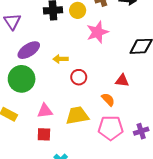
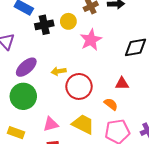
red circle: (79, 77) -> (79, 86), size x1.6
yellow trapezoid: (77, 116) -> (83, 124), turned 45

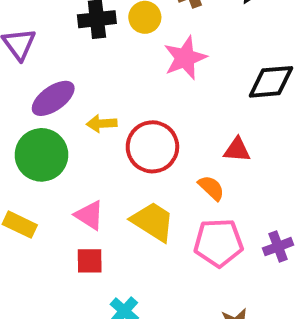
yellow arrow: (59, 71) -> (102, 124), moved
pink triangle: (51, 124) -> (89, 215), turned 42

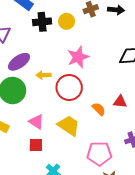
pink star: (185, 58) -> (78, 57), moved
red triangle: (237, 150) -> (120, 102), moved
pink pentagon: (218, 243) -> (99, 154), moved

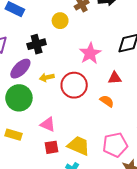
black cross: (42, 22) -> (37, 44), moved
pink star: (78, 57) -> (90, 53), moved
red triangle: (120, 102) -> (115, 78), moved
yellow trapezoid: (69, 126) -> (79, 146), moved

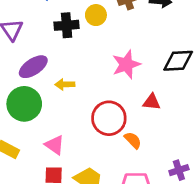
black cross: (37, 44) -> (67, 25), moved
red circle: (74, 85) -> (109, 118), moved
orange semicircle: (107, 101) -> (133, 140), moved

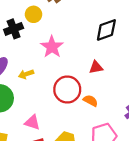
pink star: (126, 64) -> (52, 47), moved

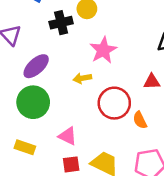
yellow arrow: (26, 74) -> (82, 78), moved
orange semicircle: (90, 101) -> (140, 120), turned -152

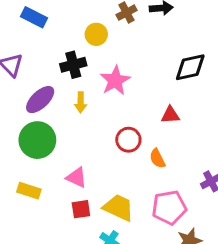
black cross: (61, 23) -> (73, 65), moved
yellow arrow: (82, 78) -> (81, 102), moved, turned -78
red circle: (114, 103) -> (128, 140), size x0.7

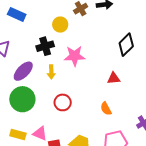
black diamond: (190, 67) -> (126, 45), turned -30
pink star: (115, 81) -> (75, 56), turned 30
red circle: (128, 140) -> (63, 102), moved
pink triangle: (77, 177) -> (40, 134), moved

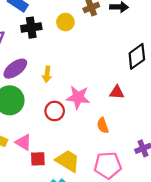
black cross: (45, 46) -> (31, 28), moved
pink star: (75, 56) -> (78, 97), moved

